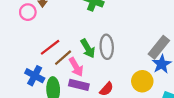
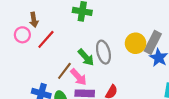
red line: (50, 47) -> (46, 39), moved
yellow circle: (142, 81) -> (136, 43), moved

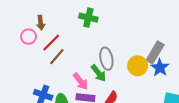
yellow circle: (136, 43) -> (138, 66), moved
green arrow: (86, 57) -> (99, 73), moved
brown line: (64, 71) -> (57, 57), moved

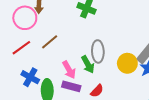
pink circle: (29, 37) -> (25, 18), size x1.5
red line: (51, 43) -> (21, 48), moved

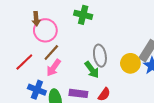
pink circle: (25, 18) -> (45, 30), moved
pink arrow: (69, 70) -> (54, 68), moved, turned 72

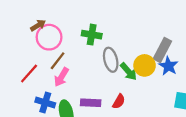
green cross: (83, 15) -> (92, 35), moved
brown arrow: (36, 19) -> (38, 25), turned -112
green arrow: (92, 70) -> (129, 72), moved

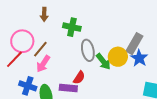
brown arrow: (38, 25) -> (44, 14), moved, turned 120
pink circle: (49, 37) -> (22, 41), moved
red semicircle: (119, 101) -> (79, 78), moved

